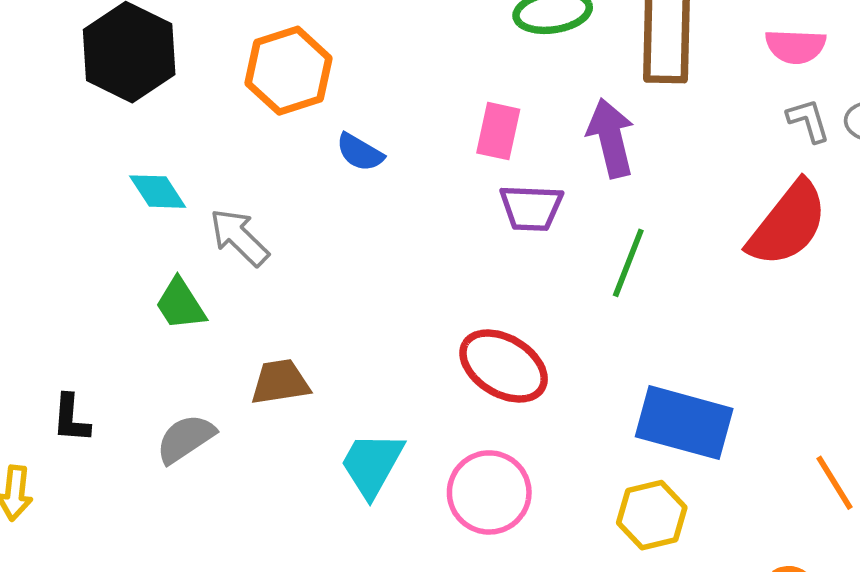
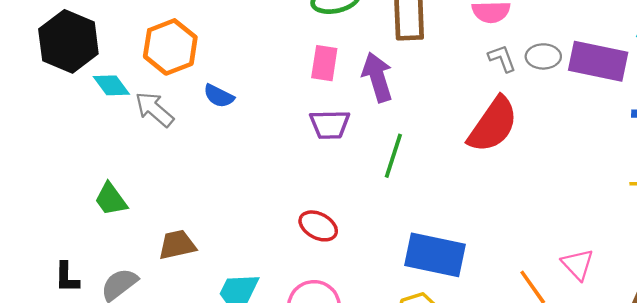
pink rectangle: (498, 131) -> (324, 63), moved
cyan diamond: (158, 192) -> (111, 85), moved
gray arrow: (239, 237) -> (154, 109), moved
red ellipse: (504, 366) -> (318, 226), size x0.7
black L-shape: (71, 418) -> (67, 277), moved

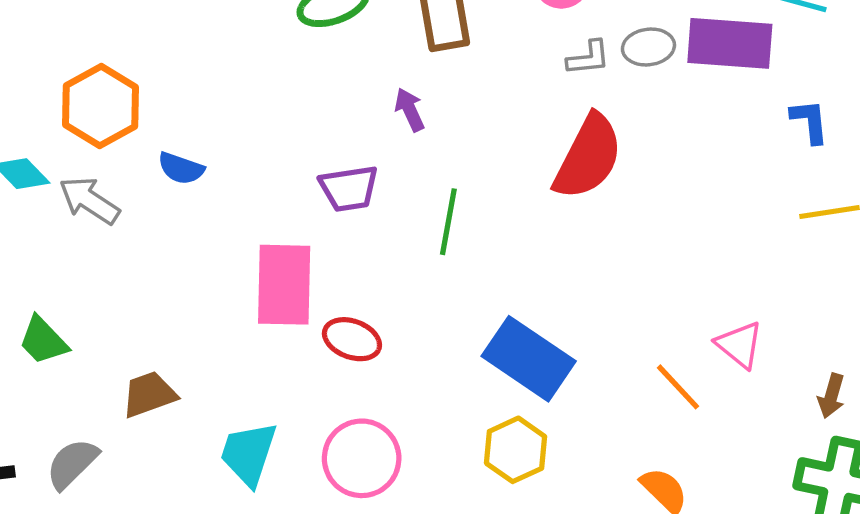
gray L-shape: (502, 58) -> (588, 58), turned 112
pink rectangle: (324, 63) -> (284, 285), moved, size x1.6
purple arrow: (377, 77) -> (410, 110), size x0.6
blue rectangle: (435, 255) -> (529, 359), turned 30

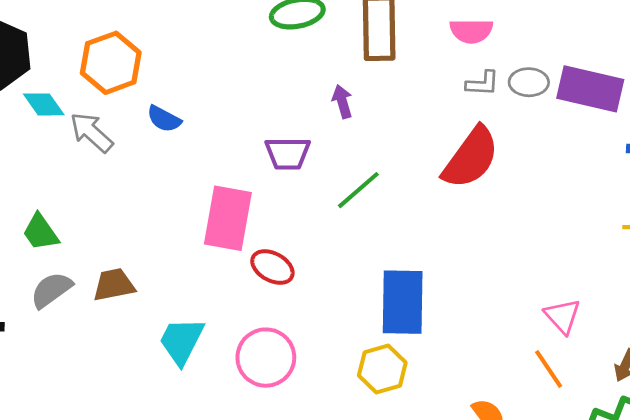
green line: (448, 222) -> (358, 190), turned 30
blue rectangle: (529, 359) -> (403, 302), turned 48
orange line: (678, 387) -> (549, 369), moved
gray semicircle: (72, 464) -> (51, 290), moved

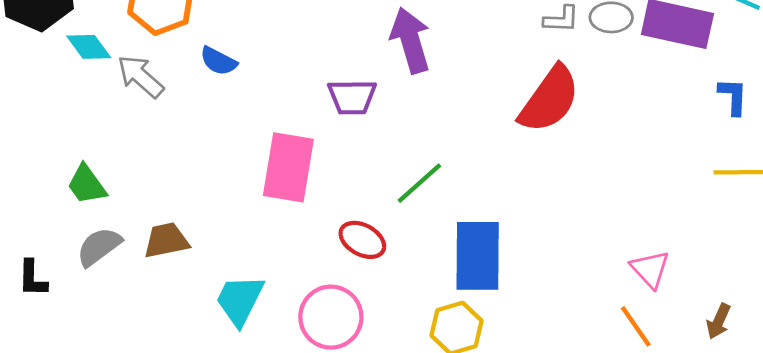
purple arrow: (342, 102) -> (410, 40), size x1.8
green line: (358, 190) -> (419, 183), moved
red ellipse: (272, 267) -> (362, 240), moved

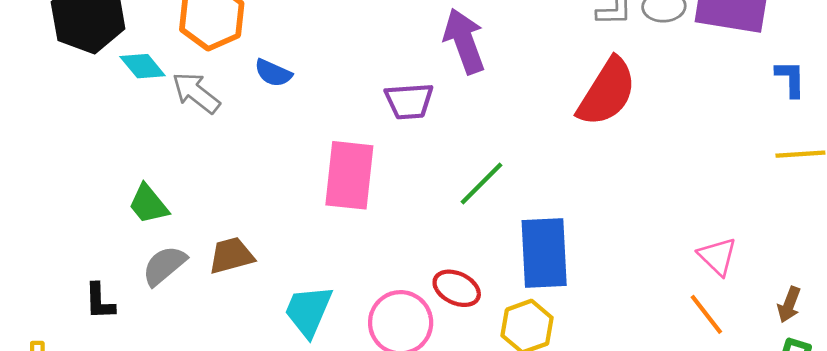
red ellipse: (362, 240) -> (457, 288), moved

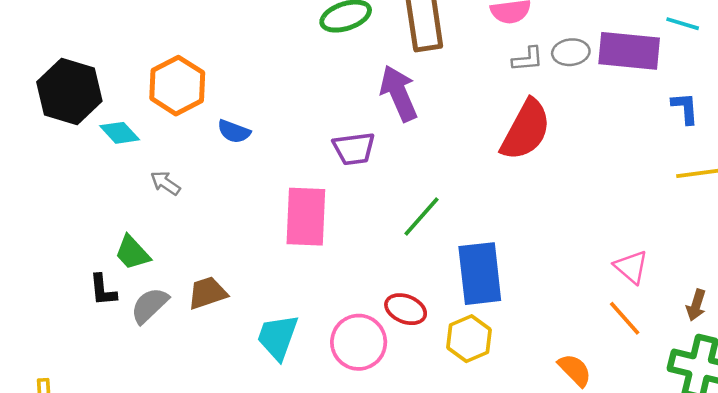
gray arrow: (196, 93) -> (165, 183), moved, size x0.7
black L-shape: (100, 301) -> (103, 290), moved

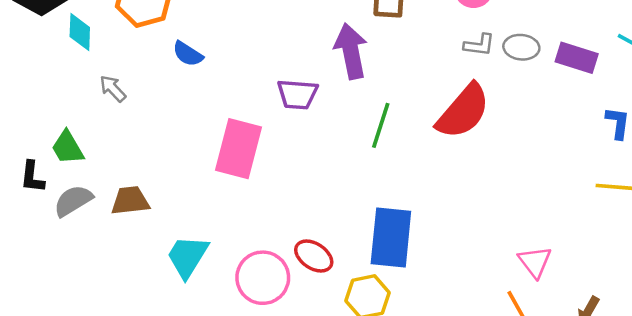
purple rectangle: (629, 51) -> (577, 58), size x0.7
cyan diamond: (120, 133) -> (80, 32), turned 33
green line: (421, 216) -> (381, 125), moved, turned -36

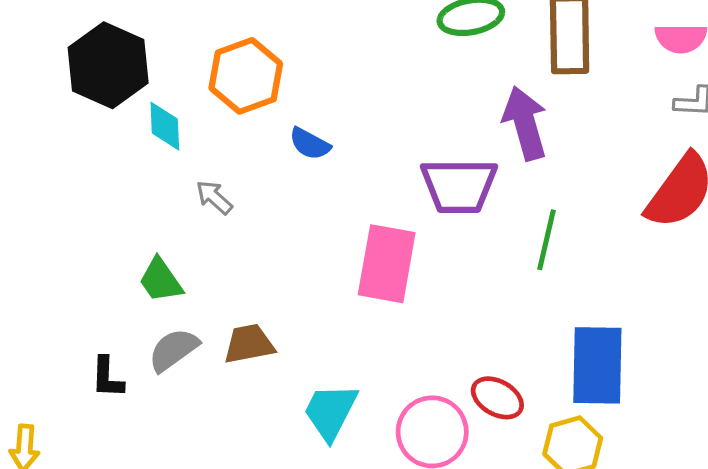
purple trapezoid: (297, 94) -> (459, 186), size x1.4
green line: (381, 125) -> (547, 240), moved
black L-shape: (32, 177) -> (107, 377), moved

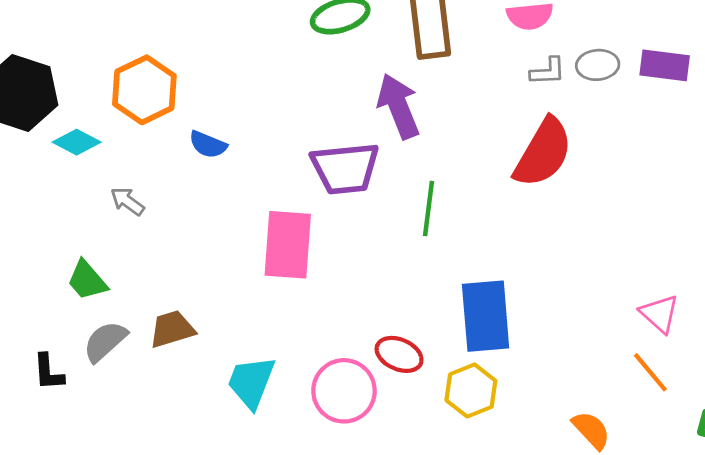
cyan diamond: (165, 126) -> (77, 142), turned -54

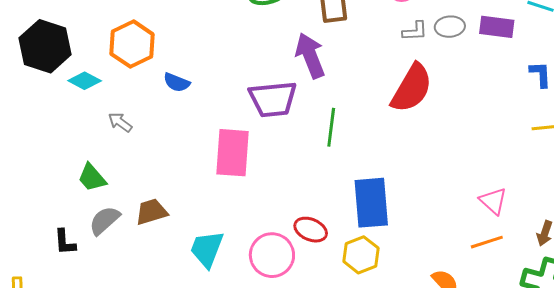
orange line: (650, 372) -> (487, 242), turned -68

